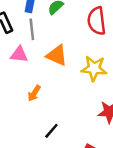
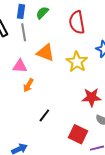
pink triangle: (19, 54) -> (20, 66), moved
yellow star: (94, 68) -> (77, 62), turned 30

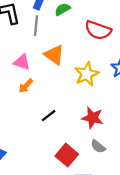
red semicircle: (77, 22) -> (98, 30), turned -75
black line: (44, 115) -> (49, 116), moved

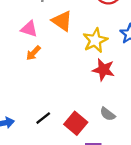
black line: (49, 116) -> (43, 118), moved
red star: (92, 118) -> (103, 70), moved

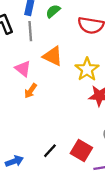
pink triangle: (29, 29) -> (23, 69), turned 30

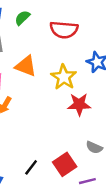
red square: (81, 151) -> (65, 164), turned 30

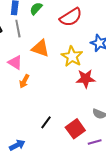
red semicircle: (64, 30) -> (71, 17), turned -35
black line: (31, 167) -> (46, 122), moved

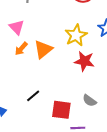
orange triangle: (40, 48) -> (43, 49), moved, turned 48
red square: (75, 129) -> (61, 110), turned 30

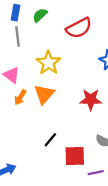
yellow star: (76, 35) -> (48, 63), moved
black line: (33, 96) -> (50, 140), moved

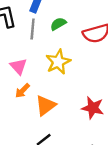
green semicircle: (40, 15) -> (58, 24), moved
orange triangle: (44, 94) -> (46, 105), moved

